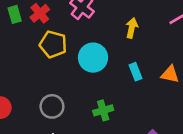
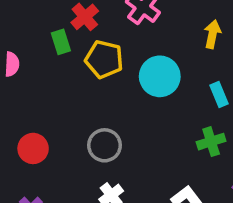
green rectangle: (15, 14) -> (61, 42), moved
green cross: (103, 110) -> (211, 142), moved

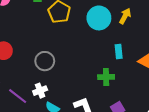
cyan circle: (160, 76) -> (99, 18), moved

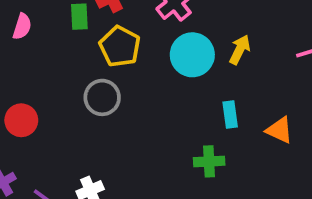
gray circle: (45, 61) -> (102, 97), moved

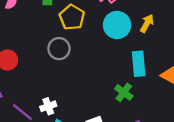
cyan rectangle: (230, 114) -> (139, 64), size x1.5
green cross: (209, 161) -> (124, 92), turned 36

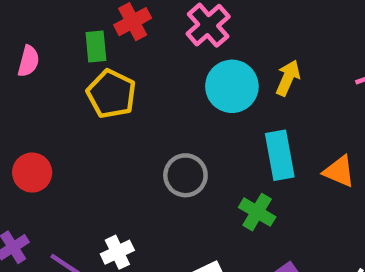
yellow pentagon: (72, 17) -> (111, 94), moved
gray circle: (59, 49) -> (185, 175), moved

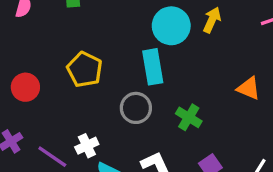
yellow pentagon: (111, 94) -> (85, 69), moved
cyan rectangle: (280, 155) -> (153, 67), moved
gray circle: (185, 175) -> (136, 108), moved

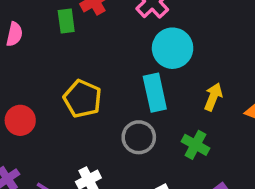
yellow arrow: (212, 20) -> (213, 97), moved

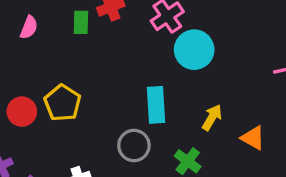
cyan circle: (173, 48) -> (194, 50), moved
yellow pentagon: (82, 99) -> (62, 103), moved

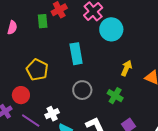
cyan rectangle: (156, 105) -> (76, 54), moved
red circle: (22, 112) -> (21, 95), moved

